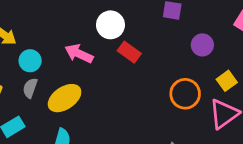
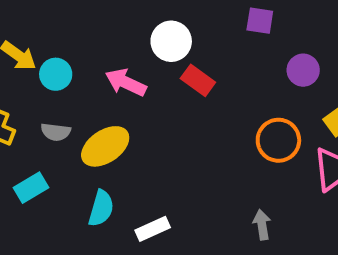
cyan circle: (30, 61) -> (56, 74), moved
gray semicircle: (30, 88) -> (56, 132), turned -102

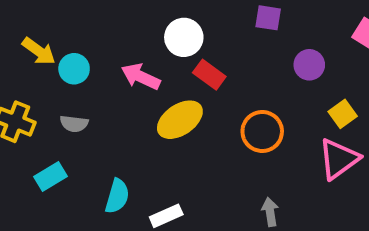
orange circle: (278, 140) -> (262, 131), moved
yellow ellipse: (105, 146) -> (180, 120), moved

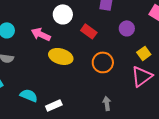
red rectangle: (209, 75) -> (89, 31), moved
yellow ellipse: (180, 120) -> (61, 56), turned 50
cyan semicircle: (117, 196) -> (29, 95), turned -84

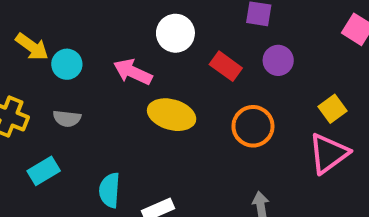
purple circle: (127, 28) -> (278, 60), moved
cyan semicircle: (29, 95) -> (110, 190), turned -108

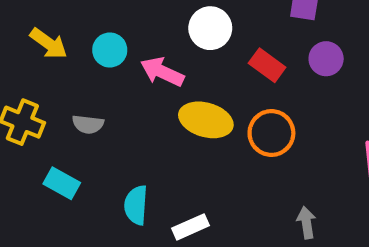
cyan circle: (67, 64) -> (110, 50), moved
orange circle: (253, 126) -> (271, 133), moved
cyan rectangle: (44, 171) -> (62, 183), turned 60

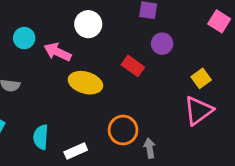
red rectangle: (267, 65) -> (133, 66), moved
orange circle: (271, 133) -> (123, 130), moved

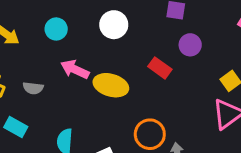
cyan circle: (24, 38) -> (56, 29), moved
pink arrow: (58, 52) -> (75, 69), moved

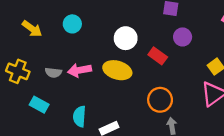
white circle: (114, 25) -> (126, 38), moved
pink arrow: (75, 69) -> (79, 70), moved, turned -35
orange circle: (150, 134) -> (160, 100), moved

